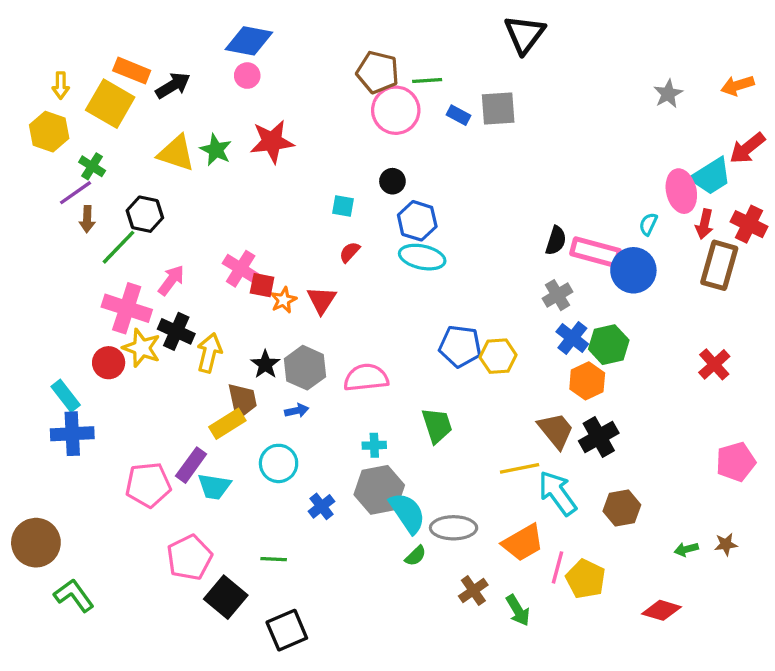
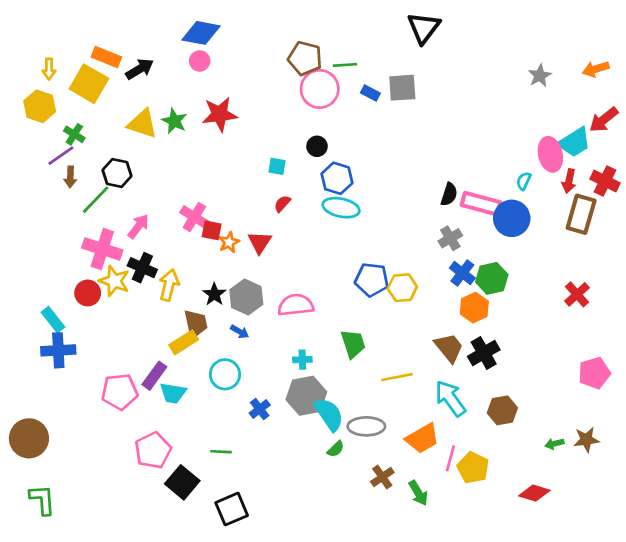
blue arrow: (297, 411) -> (240, 332), turned 42
yellow line: (520, 468) -> (397, 377), moved
brown star: (726, 544) -> (586, 440), size x1.4
green L-shape: (74, 595) -> (42, 500), moved, turned 32

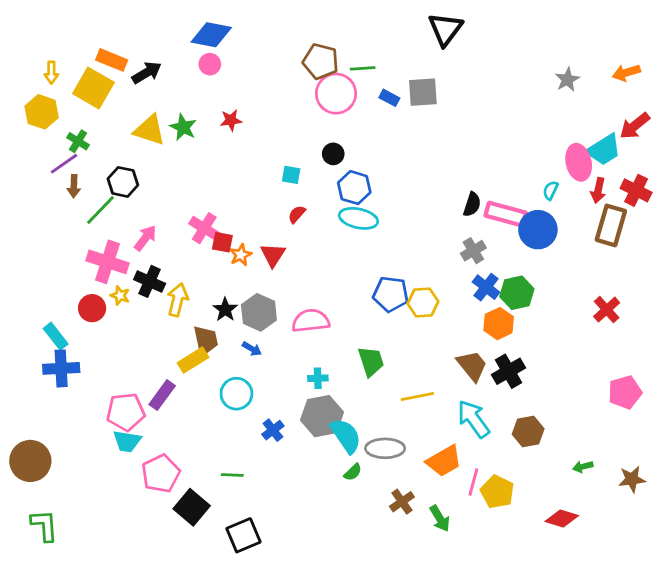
red star: (220, 114) -> (231, 120), size x0.6
yellow star: (114, 281) -> (120, 296), size x0.6
cyan trapezoid: (173, 393) -> (127, 441), moved
brown star: (586, 440) -> (632, 479), moved

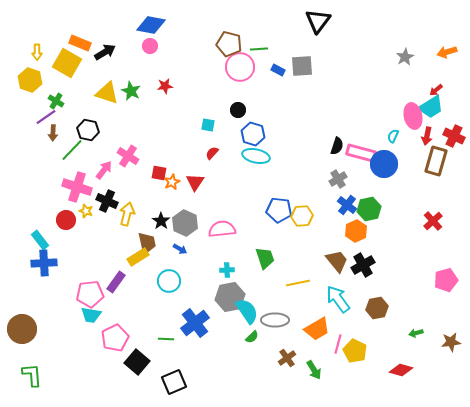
red arrow: (635, 126) -> (436, 90), moved, size x0.6
pink cross: (204, 228) -> (128, 156), moved
blue cross: (273, 430) -> (195, 323), moved, size x1.8

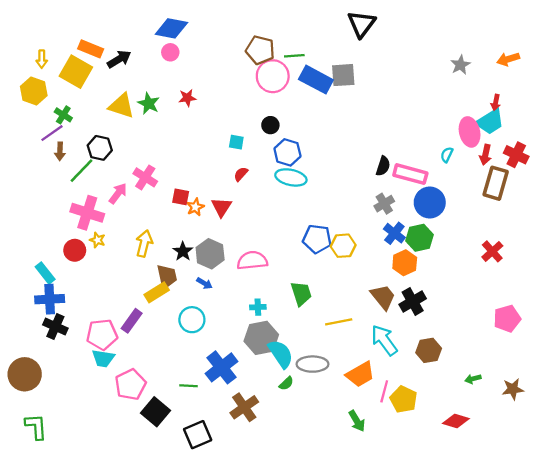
blue rectangle: (278, 70) -> (316, 80), size x2.0
red arrow: (436, 90) -> (496, 102), turned -40
blue circle: (384, 164) -> (430, 202), moved
black cross: (107, 201) -> (55, 327), moved
brown cross: (287, 358) -> (244, 407), moved, size x1.4

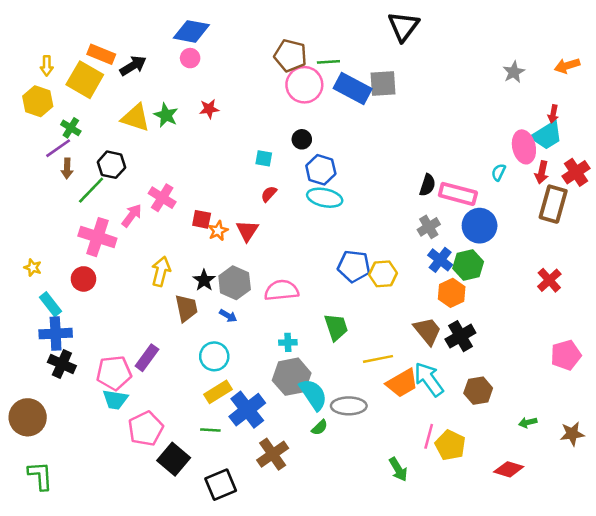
red cross: (516, 155) -> (576, 172), turned 30
yellow star: (97, 240) -> (33, 268), moved
yellow rectangle: (157, 292) -> (218, 392), moved
orange trapezoid: (360, 374) -> (402, 383), moved

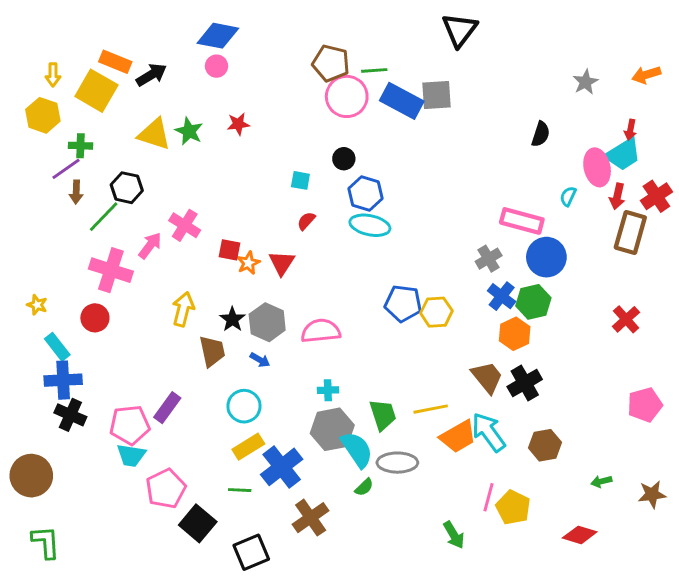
green cross: (71, 128) -> (80, 146), turned -30
black semicircle: (427, 185) -> (541, 134), moved
green trapezoid: (336, 327) -> (383, 415), moved

